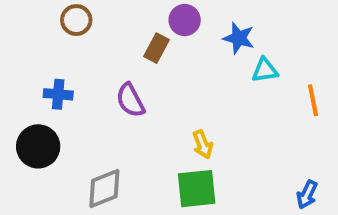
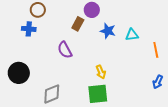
blue star: (239, 38) -> (108, 31), moved
blue cross: (58, 94) -> (29, 29), moved
blue arrow: (307, 195) -> (158, 82), moved

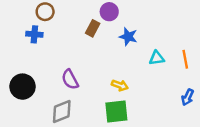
cyan triangle: (132, 35) -> (157, 58), moved
purple semicircle: (65, 50) -> (70, 79), moved
yellow arrow: (101, 72) -> (120, 85), turned -48

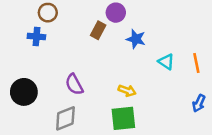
cyan triangle: (157, 58) -> (166, 62), turned 42

